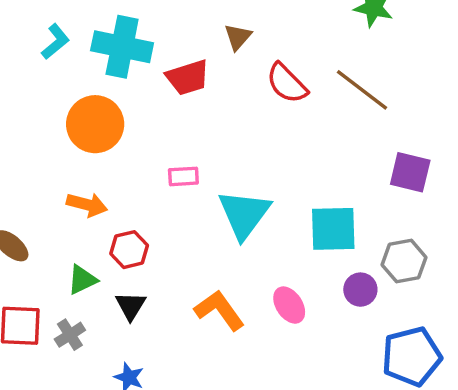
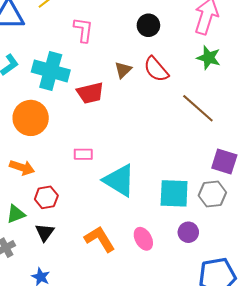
red semicircle: (287, 83) -> (156, 69), moved
cyan triangle: (244, 214) -> (119, 180), turned -39
gray hexagon: (404, 261) -> (212, 194), moved

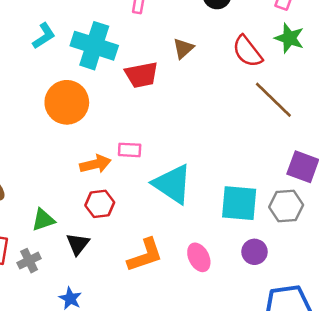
red semicircle: (156, 69) -> (247, 51), moved
orange arrow: (22, 168) -> (95, 164), moved, turned -35
red hexagon: (46, 197) -> (100, 204), moved
orange L-shape: (100, 239) -> (145, 255), turned 100

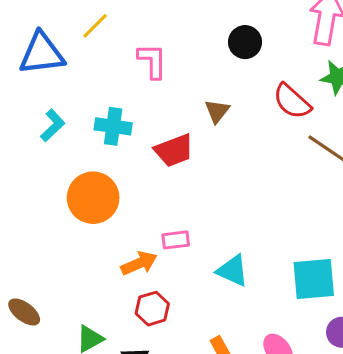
cyan cross: (94, 46) -> (113, 126), size x0.7
cyan triangle: (173, 184) -> (233, 271), size x0.7

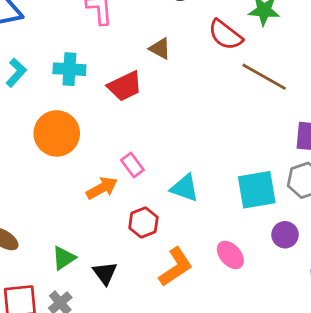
brown triangle: (217, 111) -> (160, 48), turned -35
pink rectangle: (176, 240) -> (132, 165), turned 65
red hexagon: (152, 309) -> (143, 223), moved

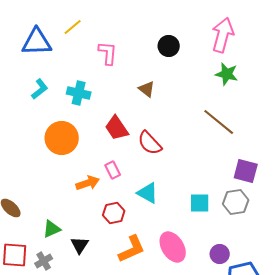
red semicircle: (225, 35) -> (150, 143), moved
red trapezoid: (125, 86) -> (117, 128), moved, turned 72
cyan square: (257, 190) -> (200, 203), size x0.7
purple circle: (285, 235) -> (220, 254), moved
pink ellipse: (230, 255) -> (173, 247), size x1.4

